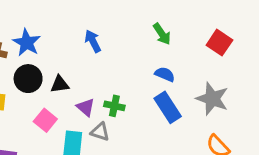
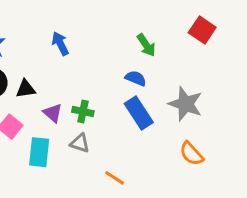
green arrow: (162, 34) -> (146, 45), moved
red square: (219, 43) -> (202, 30), moved
gray triangle: (100, 132) -> (80, 143), moved

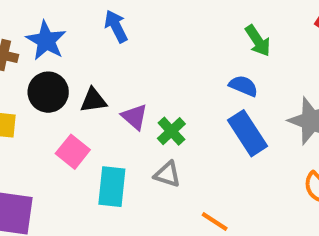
blue arrow: (60, 44) -> (116, 26), moved
green cross: (83, 111) -> (171, 131), turned 35
purple triangle: (53, 113) -> (134, 117), moved

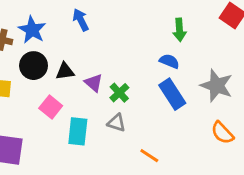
green arrow: (258, 41) -> (179, 30), turned 30

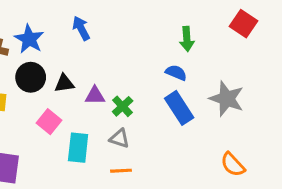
purple triangle: (94, 83) -> (95, 96), turned -42
orange semicircle: (222, 133) -> (233, 165), moved
orange line: (149, 156) -> (121, 171), moved, turned -36

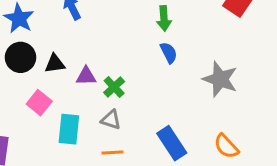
green arrow: (187, 39) -> (164, 18), moved
blue semicircle: (176, 73) -> (169, 53), turned 40
blue rectangle: (179, 108) -> (172, 143), moved

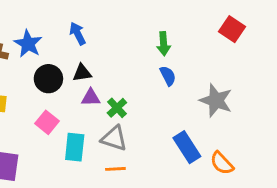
black circle: (21, 57) -> (48, 79), moved
black triangle: (55, 64) -> (82, 73), moved
gray triangle: (111, 120) -> (114, 138), size x1.4
blue rectangle: (172, 143) -> (187, 147), moved

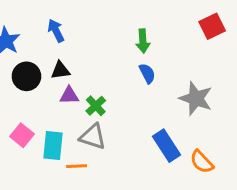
red square: (232, 29) -> (212, 26), turned 30
pink square: (47, 122) -> (22, 135), moved
orange line: (115, 169) -> (77, 166), moved

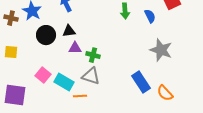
blue semicircle: (147, 73) -> (150, 16), moved
green cross: (96, 106) -> (93, 55), turned -32
cyan rectangle: (53, 146) -> (64, 82), turned -66

